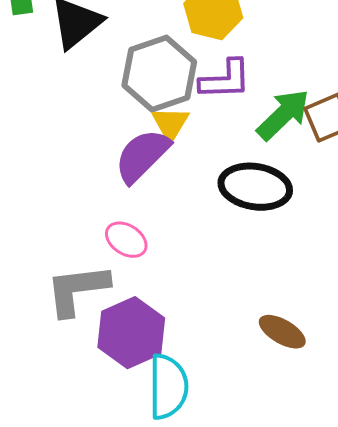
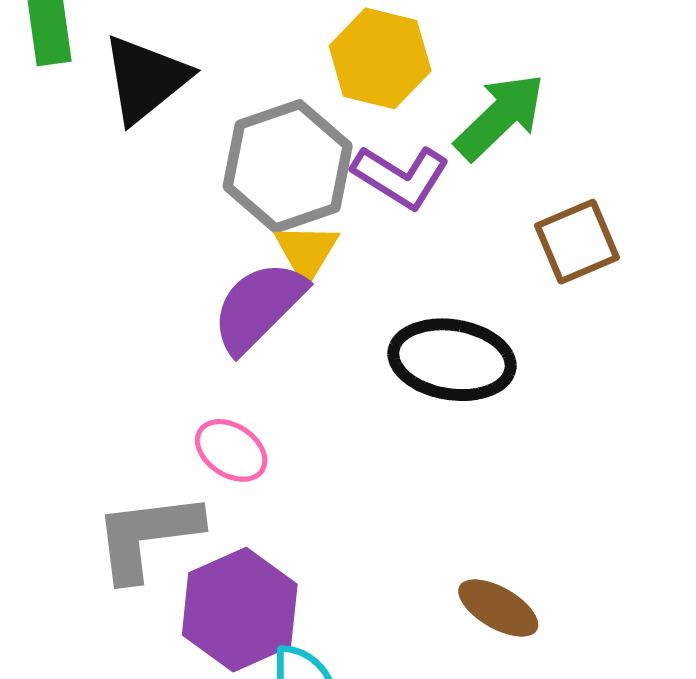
purple L-shape: (225, 80) -> (401, 177), turned 34
green arrow: (283, 115) -> (500, 117), moved

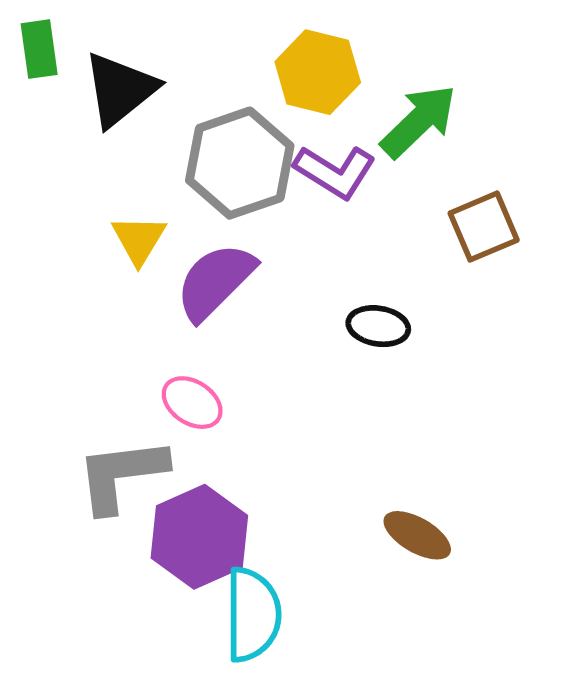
yellow triangle: (306, 252) -> (139, 240), moved
black ellipse: (452, 360) -> (378, 326), size x0.6

